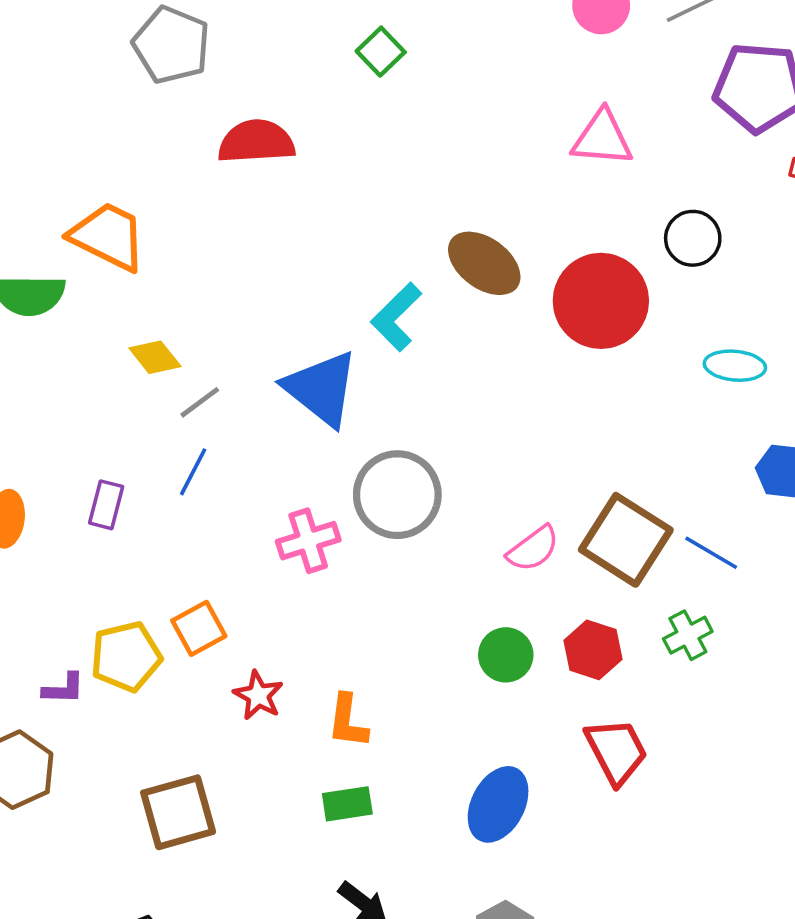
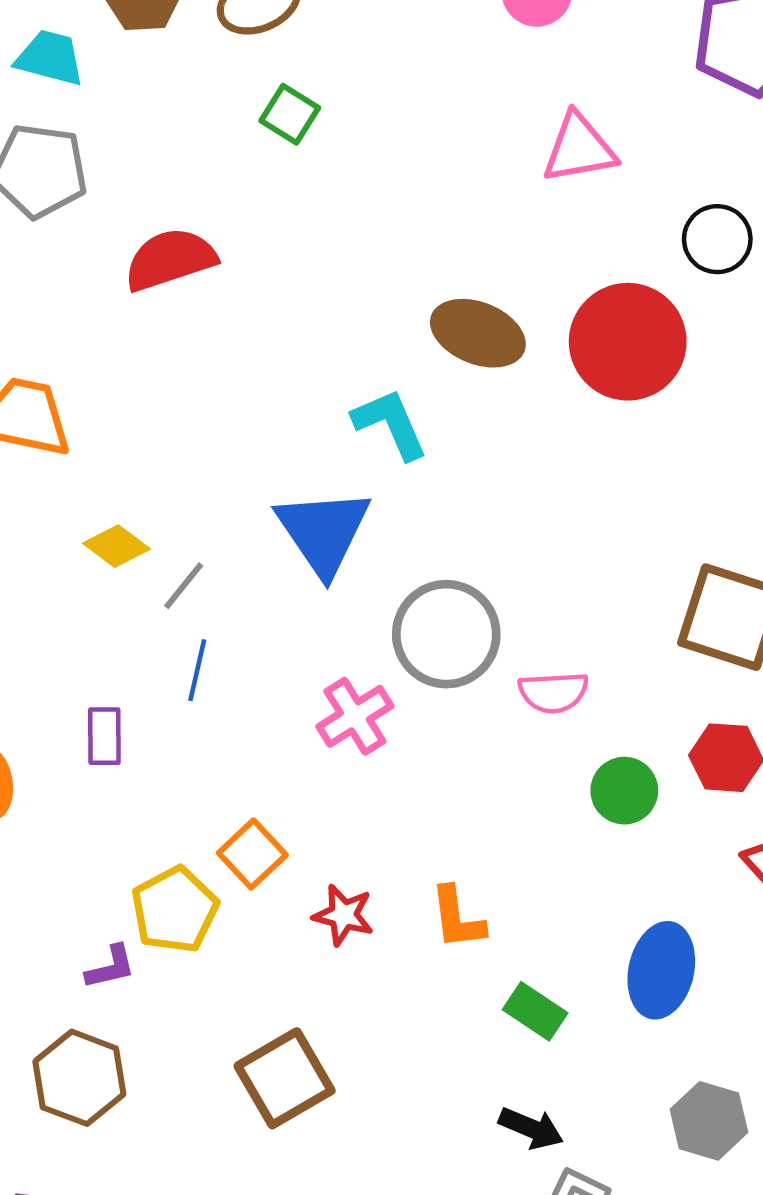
cyan L-shape: (396, 317) -> (390, 424), turned 126
blue triangle: (321, 388) -> (323, 532), turned 32
pink semicircle: (533, 549) -> (553, 692), moved, turned 48
green rectangle: (347, 804) -> (535, 1011), moved, turned 57

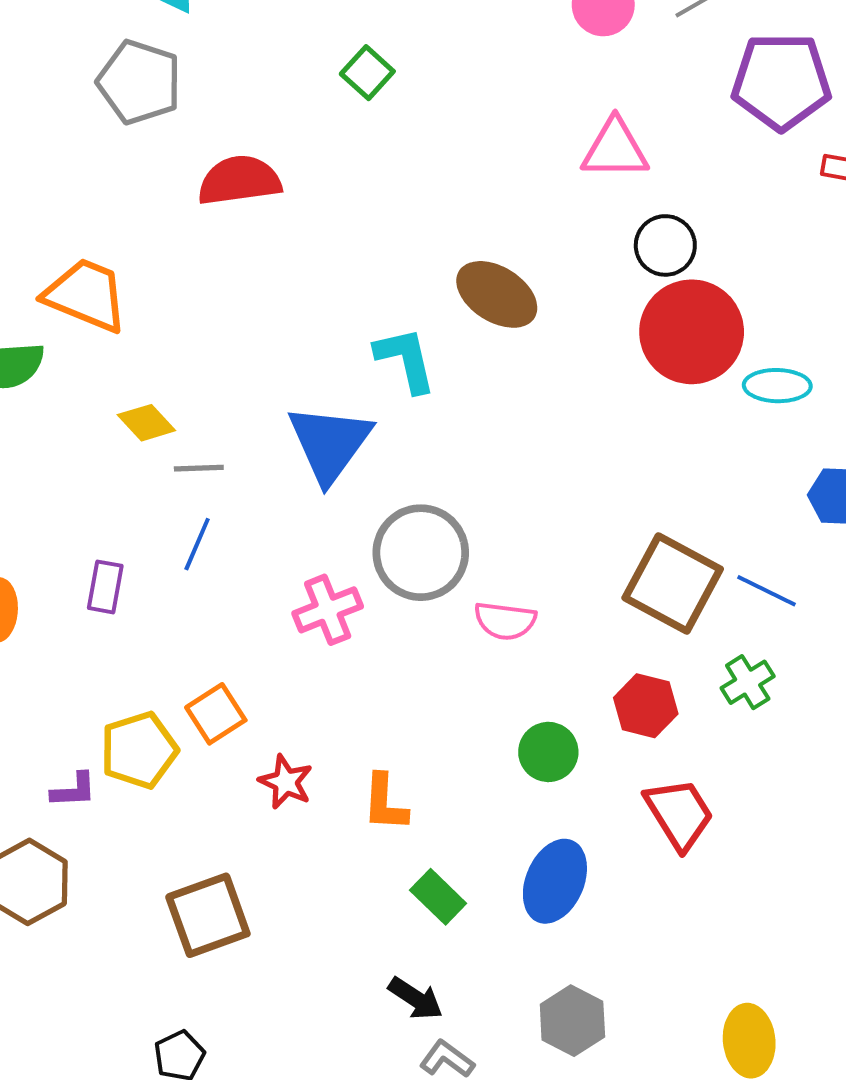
black circle: (717, 239) -> (665, 245), moved
red circle: (628, 342) -> (692, 332), moved
gray line: (184, 586) -> (199, 468), turned 39
green circle: (624, 791) -> (548, 752), moved

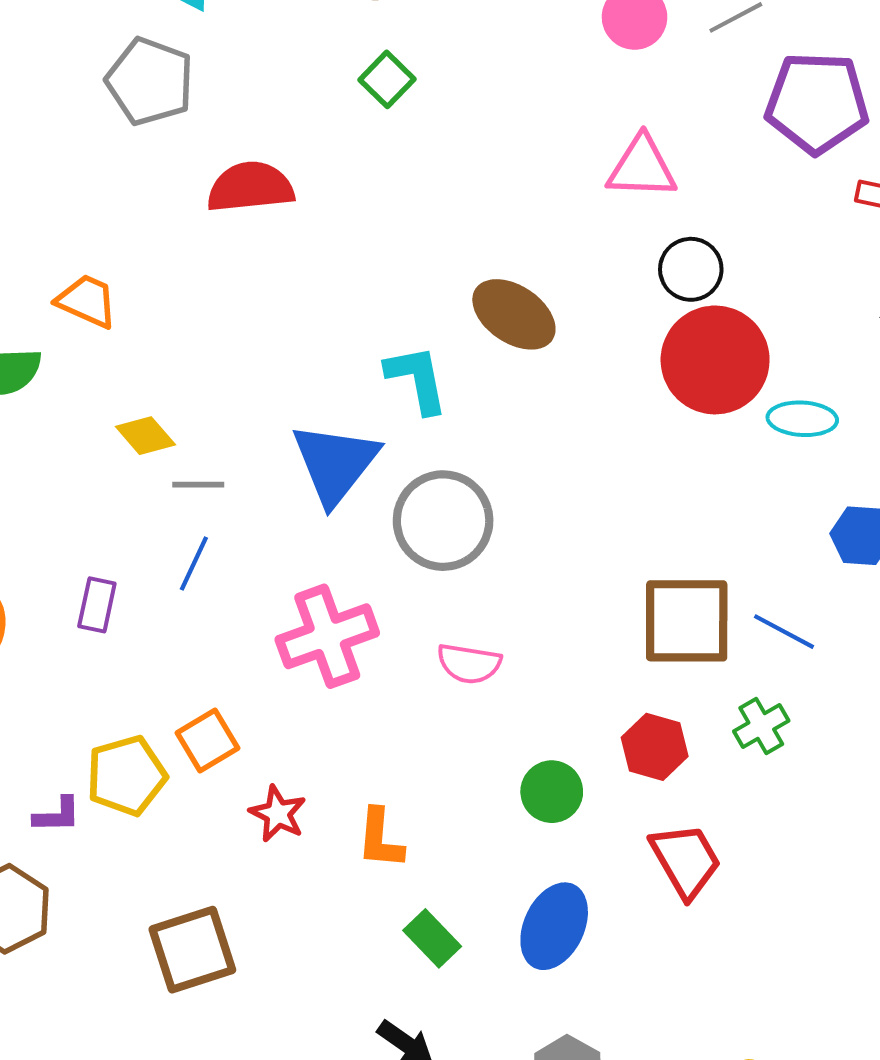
orange trapezoid: (86, 295) -> (87, 301), size x0.7
gray circle: (421, 553) -> (443, 521), moved
brown square: (673, 583) -> (687, 621), turned -30
pink cross: (328, 610) -> (327, 636), size x1.4
pink semicircle: (505, 621) -> (469, 664), moved

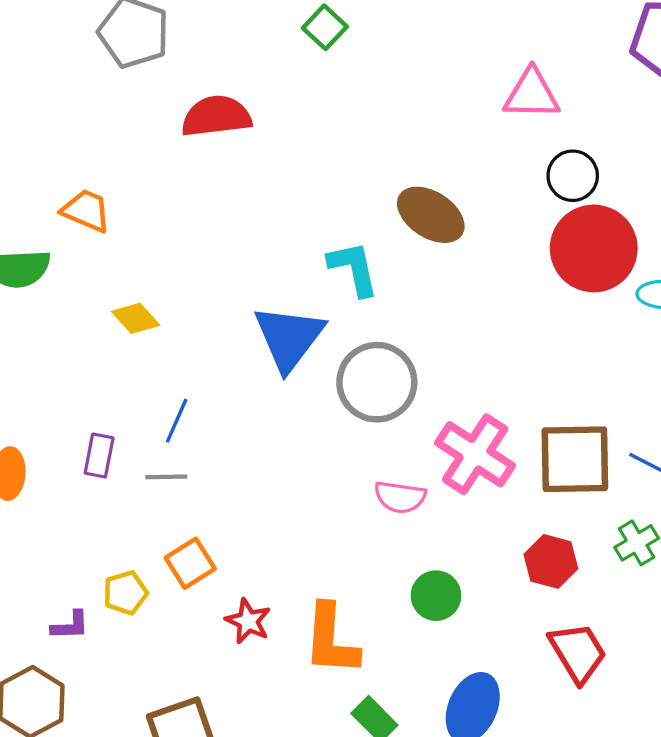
gray line: (198, 485) -> (166, 477), moved
pink cross: (327, 636) -> (475, 454), moved, turned -36
yellow pentagon: (126, 776) -> (125, 593), size x0.7
green circle: (552, 792) -> (436, 596), moved
orange L-shape: (380, 839) -> (331, 640), size x1.5

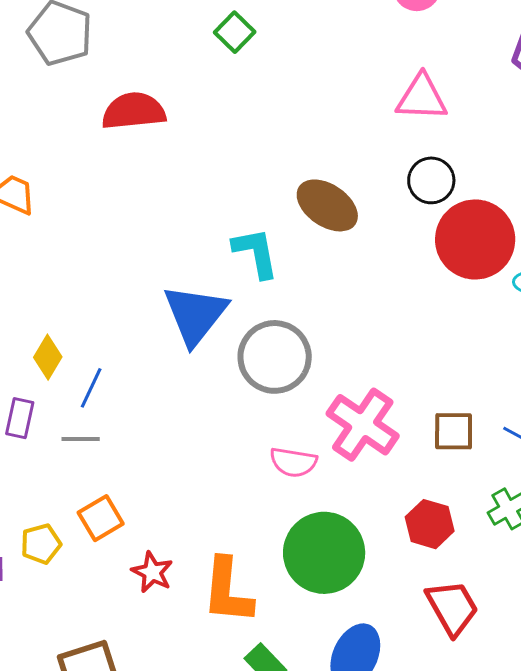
black circle: (573, 176) -> (431, 180), moved
yellow diamond: (136, 318) -> (48, 357), moved, turned 72
brown square: (575, 459) -> (454, 431), size x0.6
green circle: (436, 596) -> (324, 553), size x1.8

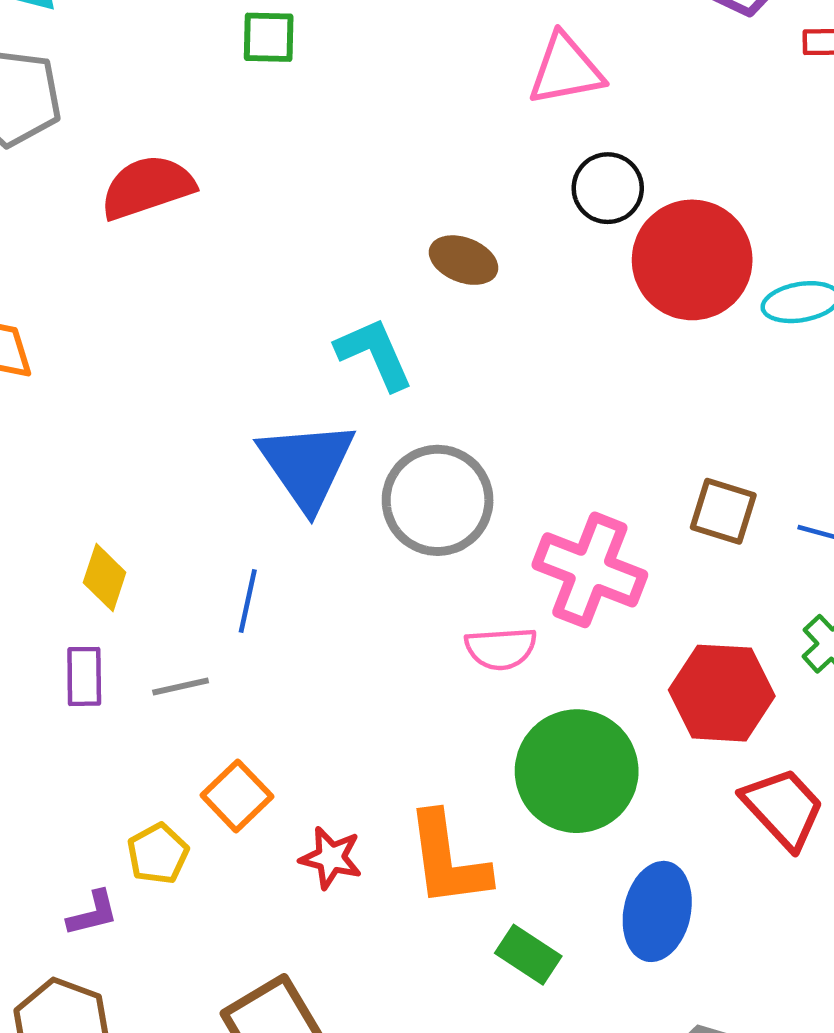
green square: (235, 32) -> (269, 37), turned -30
brown ellipse: (327, 205) -> (464, 260), size x0.7
blue line: (91, 388) -> (248, 601), moved
brown square: (454, 431) -> (723, 511), moved, turned 30
red hexagon: (430, 524) -> (722, 693), size x1.4

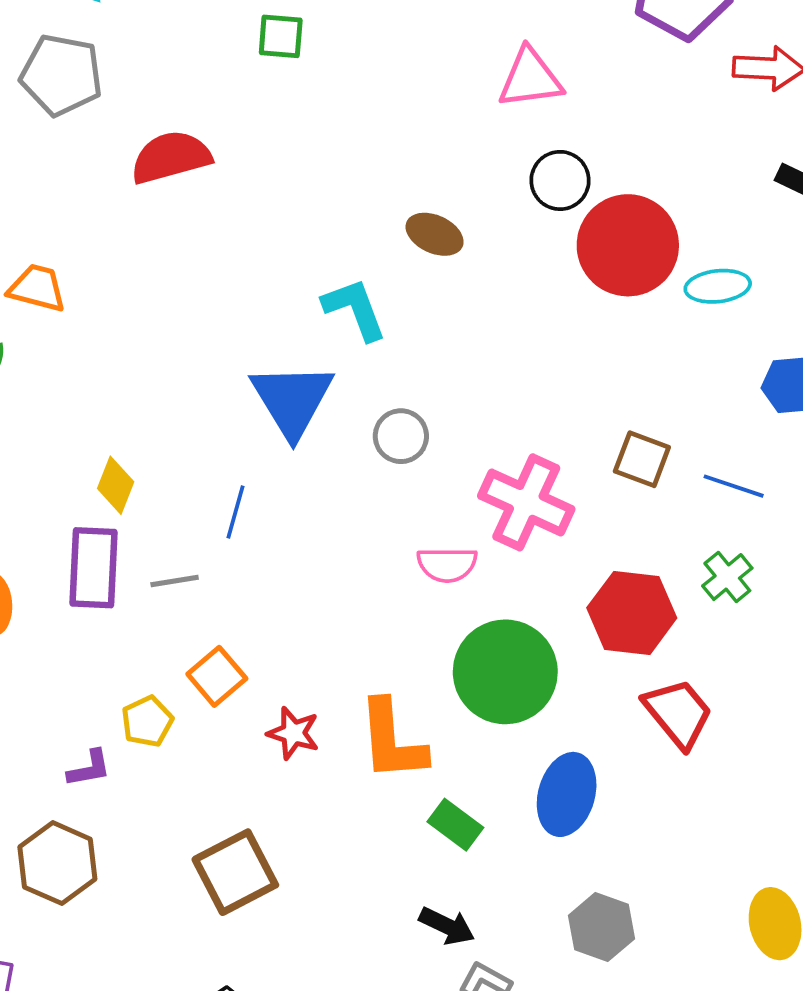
gray circle: (438, 500) -> (401, 436), size x0.6
purple rectangle: (84, 676) -> (94, 568), size x1.6

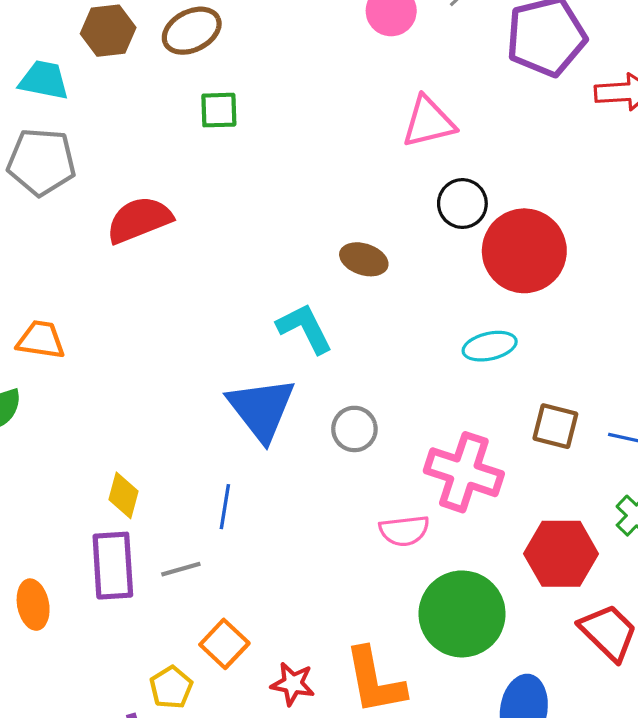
cyan ellipse: (718, 286) -> (490, 346), moved

